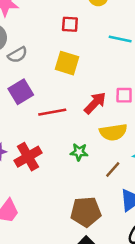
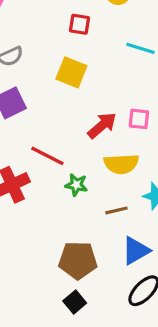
red line: (52, 112) -> (47, 156), moved, turned 32
brown line: (113, 170) -> (116, 210), turned 30

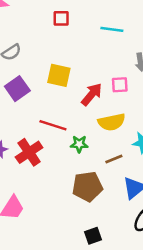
yellow square: (71, 72) -> (59, 75), moved
brown pentagon: (78, 260) -> (87, 187), moved
black square: (75, 302) -> (93, 236), turned 30

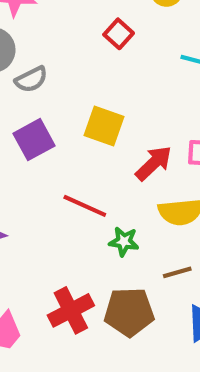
red square: (61, 18) -> (119, 34), turned 36
red cross: (29, 152) -> (71, 310), moved

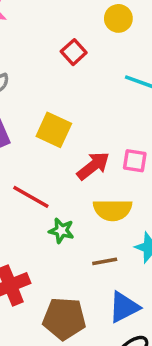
brown pentagon: (129, 312) -> (64, 319), moved

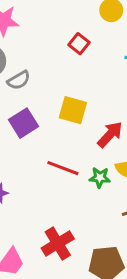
green star: (61, 231) -> (100, 177), moved

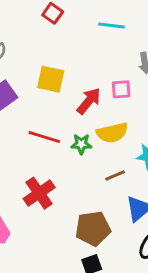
red cross: (58, 243) -> (39, 193), moved

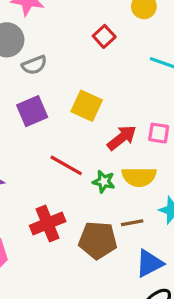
brown pentagon: (93, 228) -> (98, 240), moved

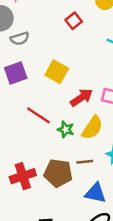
yellow semicircle: (139, 177) -> (92, 128), turned -60
red cross: (48, 224) -> (23, 176), moved
blue triangle: (149, 263) -> (95, 193), turned 35

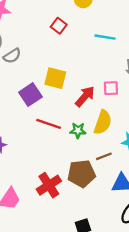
purple square: (16, 73) -> (30, 95), moved

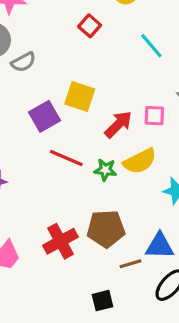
cyan line: (105, 37) -> (151, 46), turned 36
yellow semicircle: (103, 122) -> (140, 161), turned 40
brown line: (104, 156) -> (130, 264), moved

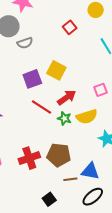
pink square: (154, 116) -> (101, 90), turned -32
red arrow: (118, 124) -> (67, 97), moved
black square: (103, 301) -> (49, 199), turned -32

